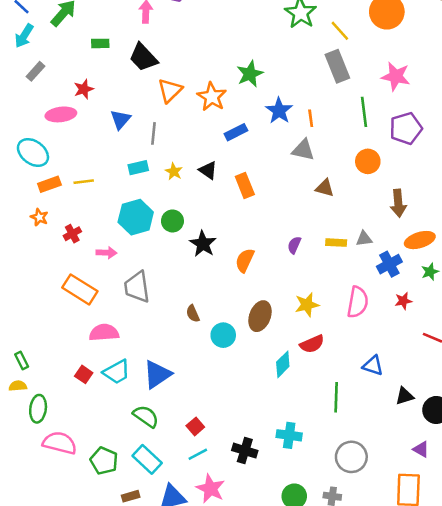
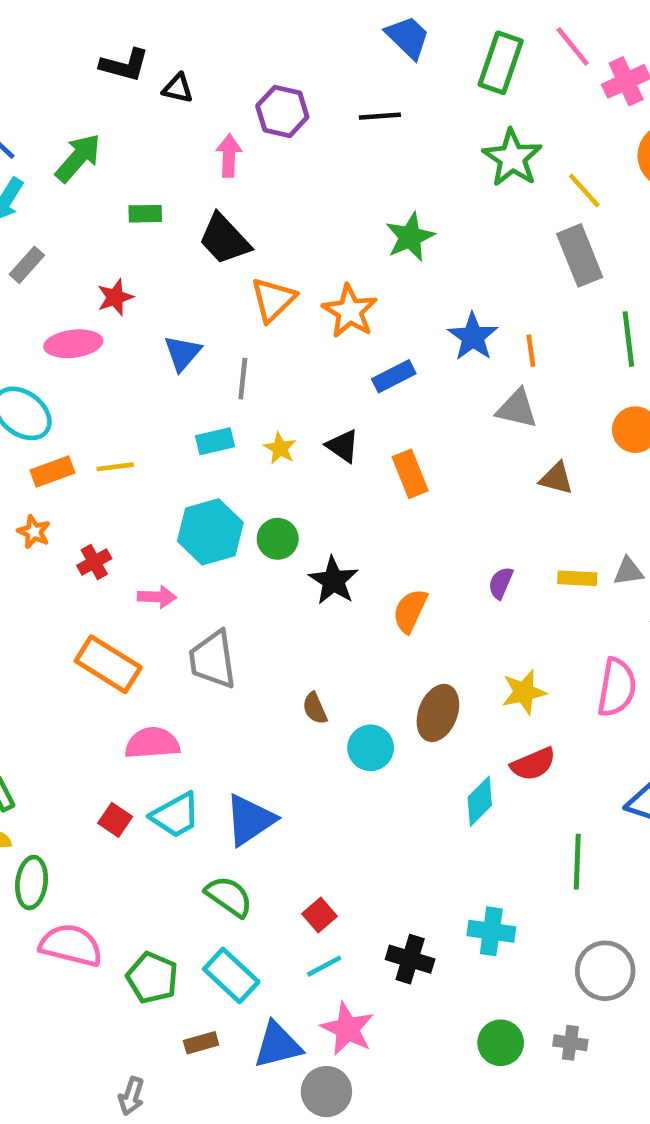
green star: (250, 74) -> (410, 237), moved

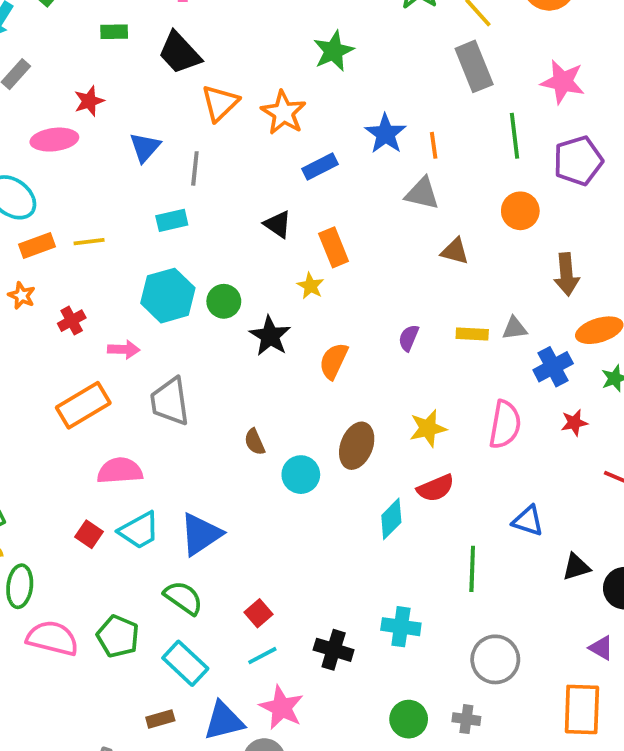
yellow star: (280, 448) -> (310, 286), moved
orange rectangle: (108, 664) -> (83, 405), turned -63
green pentagon: (152, 978) -> (118, 636), moved

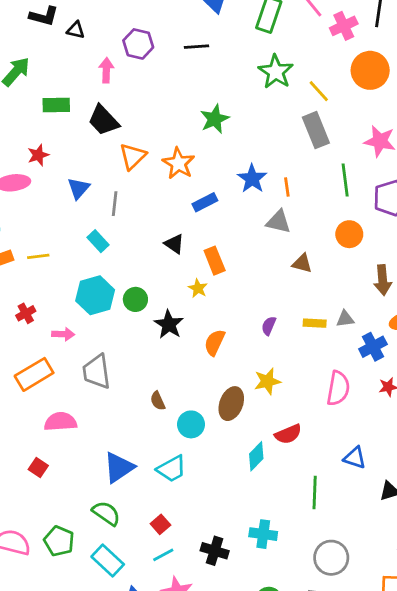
green rectangle: (114, 32) -> (56, 105), size x1.4
cyan rectangle: (172, 220) -> (98, 241), turned 60
yellow star: (428, 428) -> (267, 381), moved
cyan trapezoid: (139, 530) -> (172, 469), moved

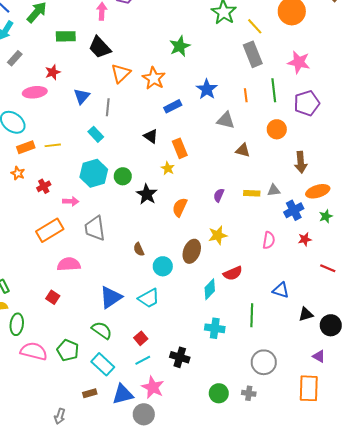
orange line: (287, 187) -> (246, 95), moved
pink semicircle: (338, 388) -> (269, 240), size x0.7
cyan cross: (263, 534) -> (215, 328), moved

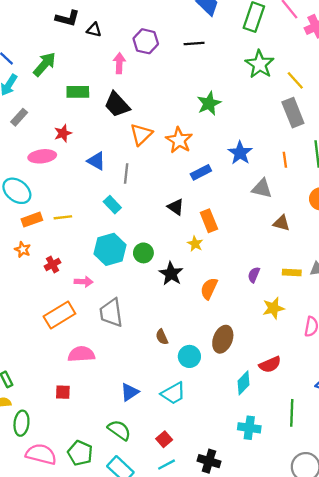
blue triangle: (82, 96) -> (96, 161), turned -42
yellow star: (218, 235) -> (273, 308), moved
red square: (53, 297) -> (63, 392), turned -32
blue triangle: (111, 297) -> (130, 392), size x0.7

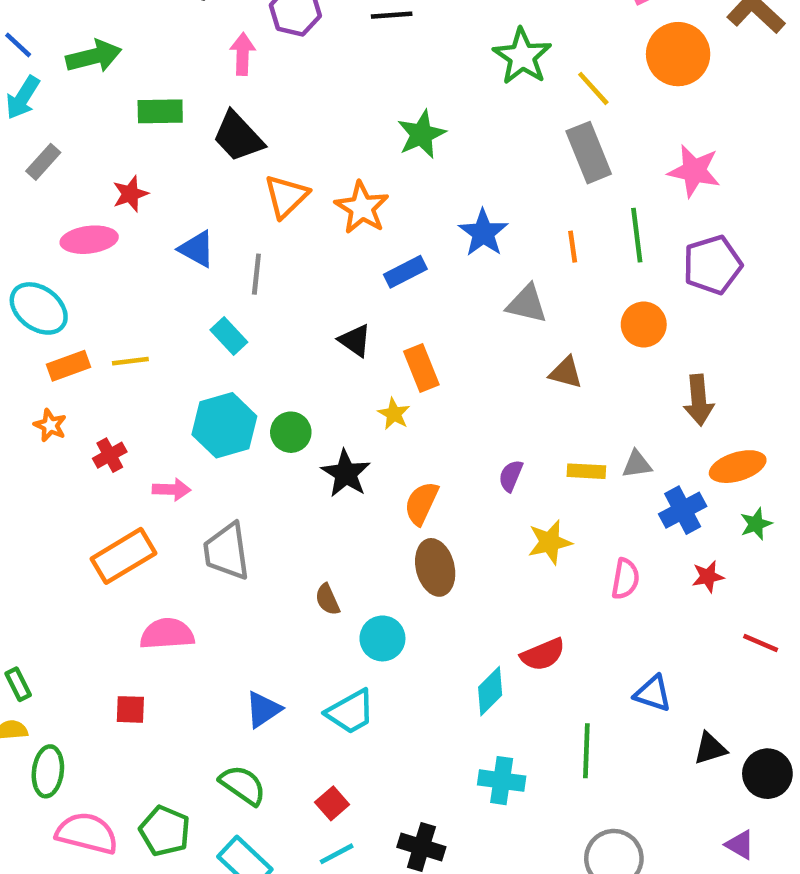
green arrow: (44, 64) -> (94, 56), turned 35
brown ellipse: (223, 339) -> (435, 567), moved, turned -35

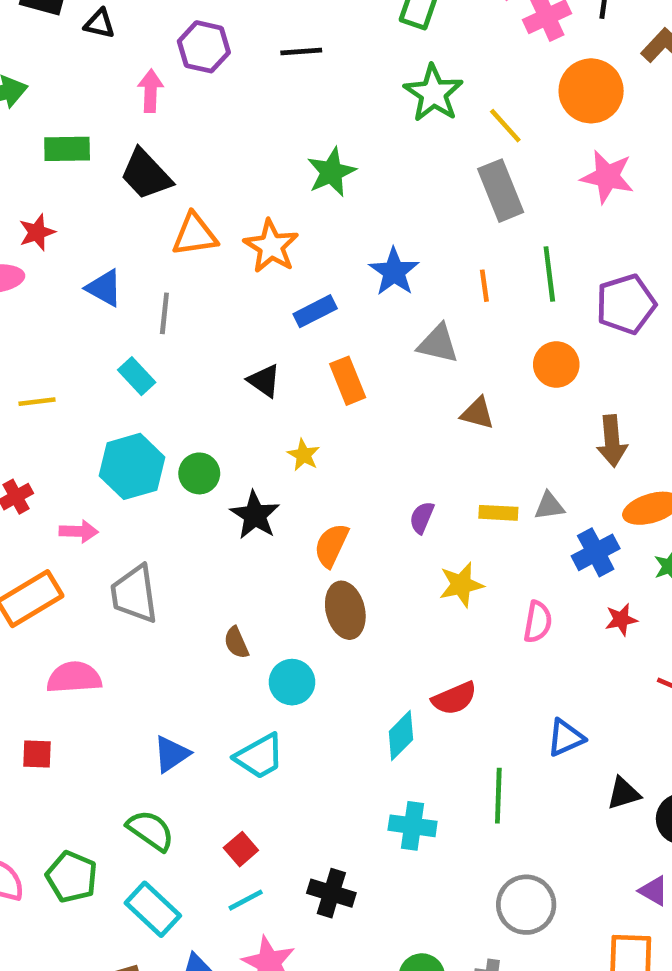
pink star: (694, 171) -> (607, 177), moved
orange triangle: (286, 196) -> (195, 235), turned 36
orange rectangle: (421, 368) -> (348, 381), moved
blue triangle: (653, 693) -> (566, 738), turned -42

